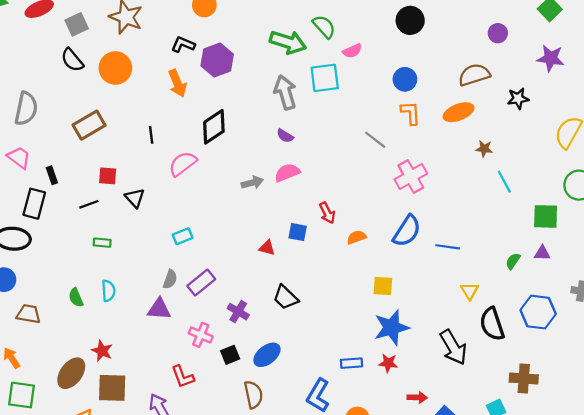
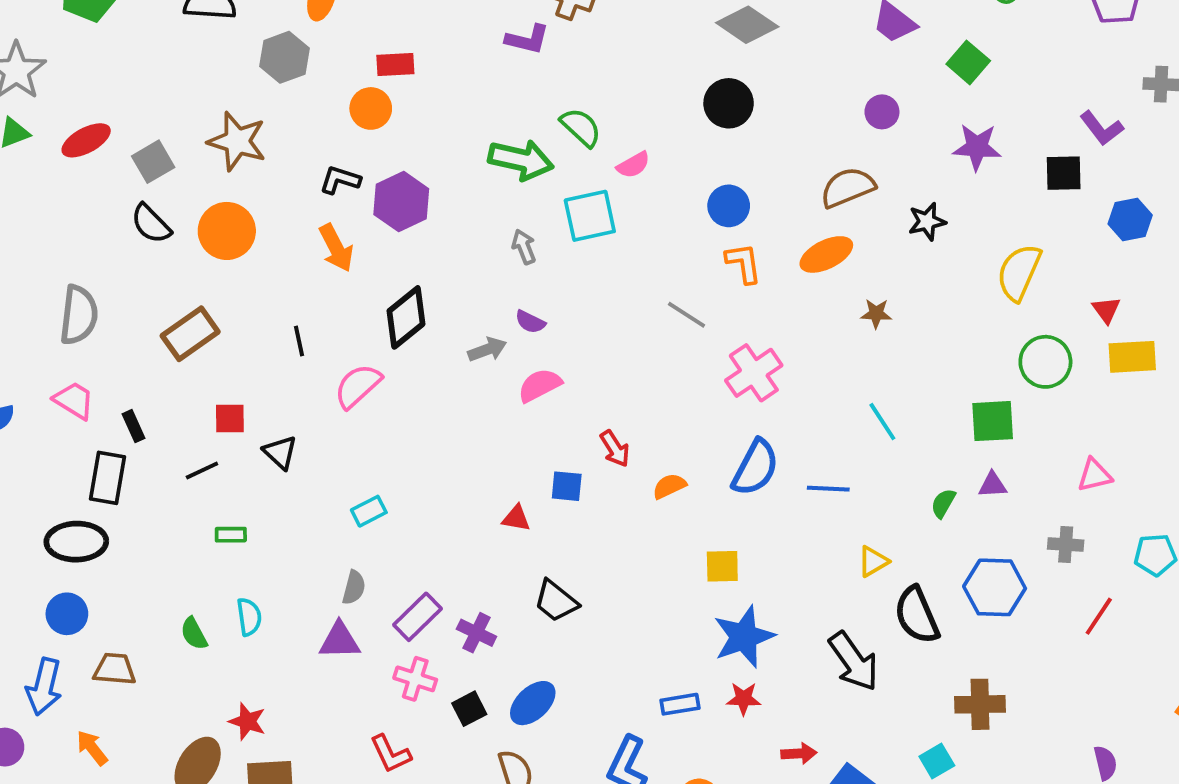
gray arrow: (285, 92) -> (524, 247), size x0.6
cyan line: (504, 182) -> (882, 422), moved
gray arrow: (252, 183) -> (487, 350), moved
purple rectangle: (201, 283) -> (417, 617), moved
yellow triangle: (470, 291) -> (873, 561), turned 36

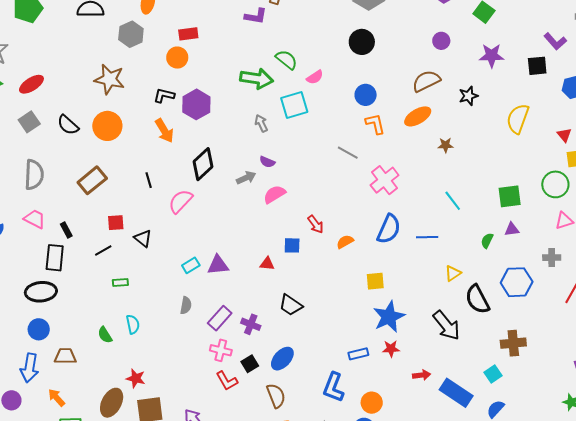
gray square: (153, 162) -> (29, 122), moved
green circle: (1045, 362) -> (555, 184), moved
purple triangle: (339, 641) -> (218, 265), moved
red L-shape: (391, 754) -> (227, 381), moved

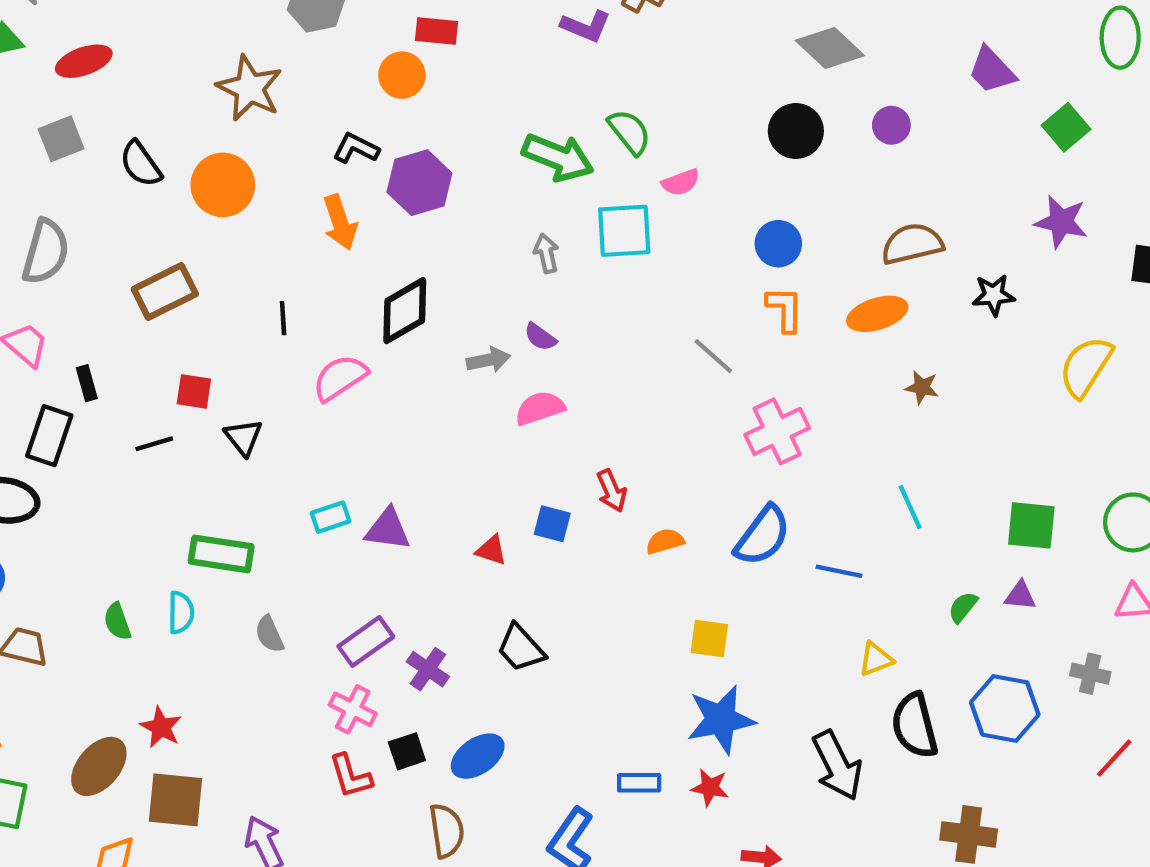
purple circle: (441, 41) -> (891, 125), moved
green rectangle: (120, 283) -> (221, 554), moved, size x1.8
gray semicircle: (186, 305) -> (269, 634), moved, turned 132

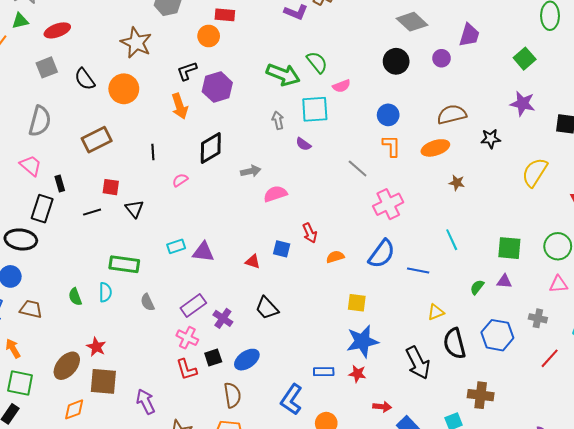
purple trapezoid: (992, 70) -> (469, 35), moved, turned -120
black L-shape: (356, 148) -> (187, 71), turned -45
purple semicircle: (540, 337) -> (303, 144), moved
pink semicircle: (340, 378) -> (180, 180), size x0.6

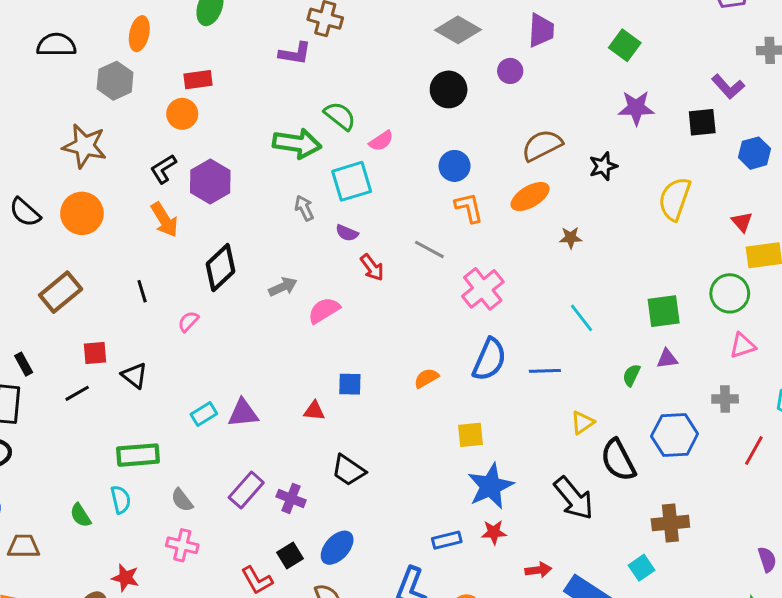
red arrow: (310, 233) -> (372, 267), moved
pink cross: (187, 338) -> (182, 545), moved

